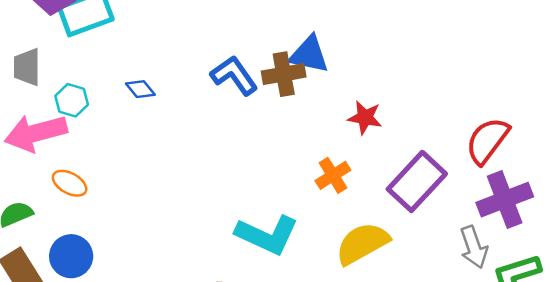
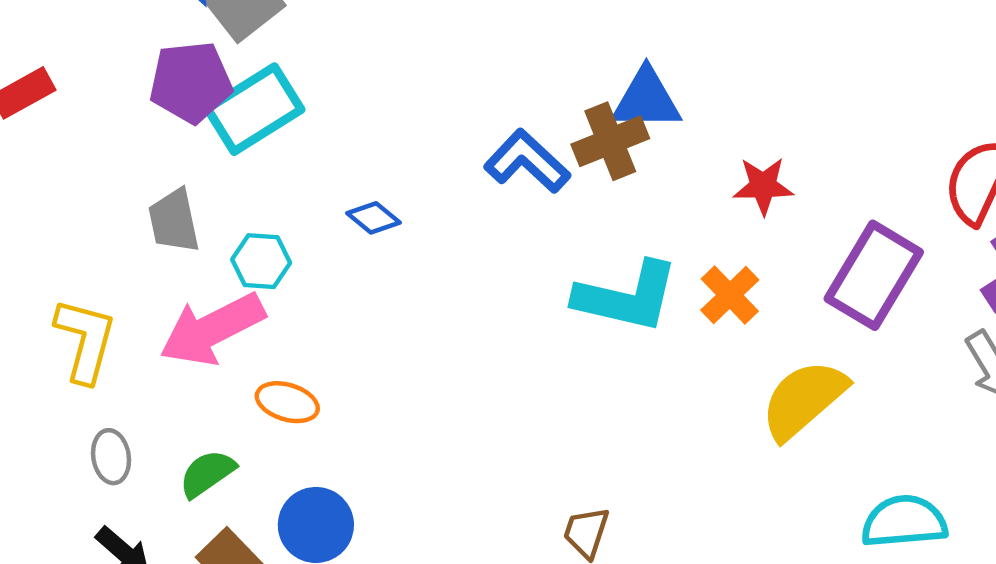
cyan L-shape: (267, 235) -> (627, 297), moved

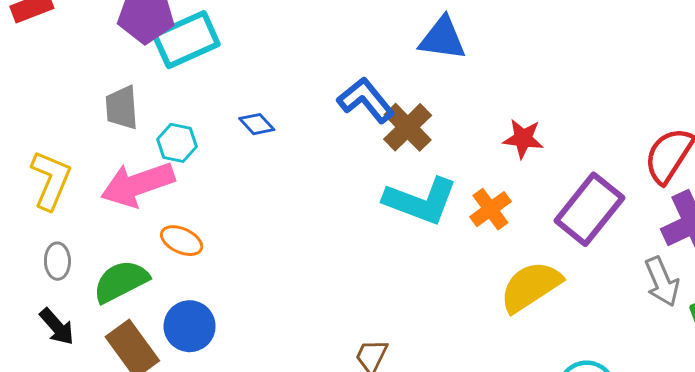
blue triangle: (646, 99) -> (442, 38), moved
brown cross: (610, 141) -> (408, 127), moved, turned -30
green semicircle: (207, 473) -> (121, 281), size x1.4

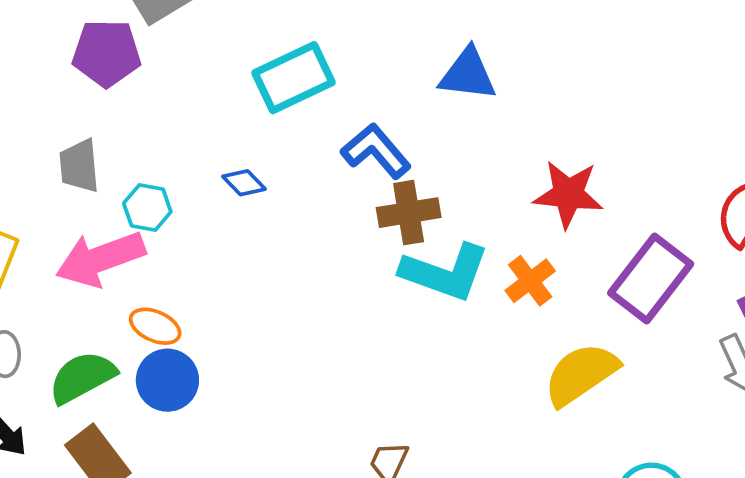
cyan rectangle: (186, 40) -> (293, 78), moved
brown cross: (408, 127) -> (409, 213), moved, turned 36
red star: (523, 139) -> (568, 194), size x1.4
blue circle: (190, 326) -> (167, 380), moved

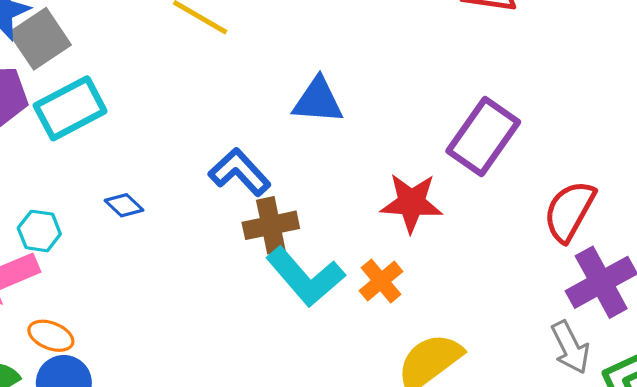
cyan rectangle: (293, 78) -> (70, 108), moved
cyan L-shape: (445, 272) -> (305, 277), turned 32
purple rectangle: (651, 279) -> (483, 137), moved

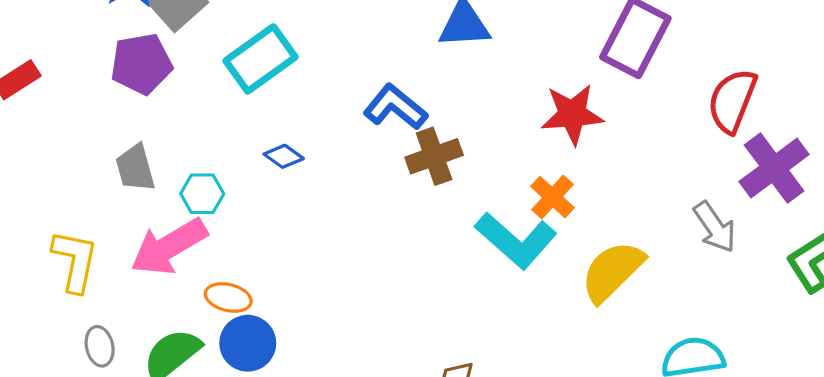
cyan rectangle: (70, 108) -> (260, 59), moved
cyan L-shape: (305, 277) -> (516, 240), moved
gray arrow: (570, 347) -> (715, 227), moved

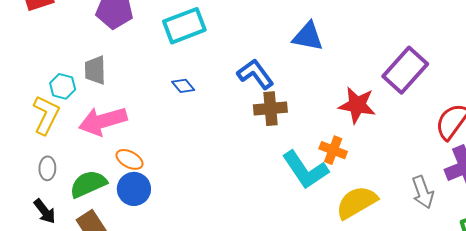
cyan hexagon: (202, 194) -> (63, 86), moved
orange cross: (553, 197) -> (333, 150), turned -36

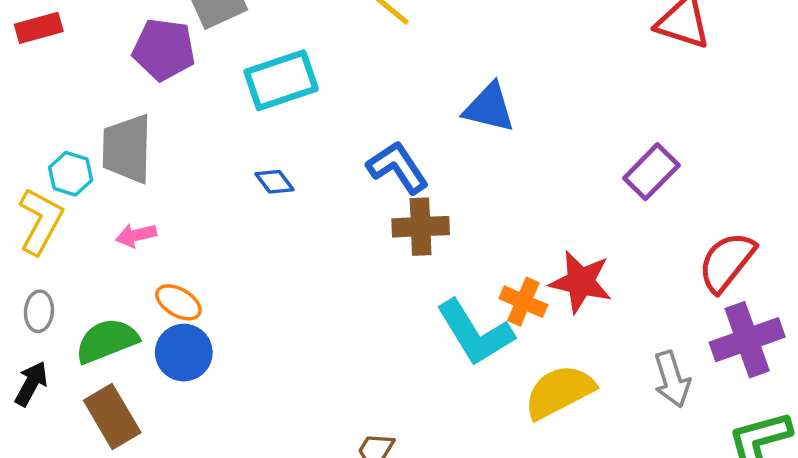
gray trapezoid: (95, 70) -> (127, 149), size x1.4
purple rectangle: (405, 70) -> (651, 172), size x0.7
red star: (357, 105) -> (581, 282), moved
pink arrow: (103, 121) -> (136, 235), size x0.5
black arrow: (45, 211) -> (31, 384), turned -116

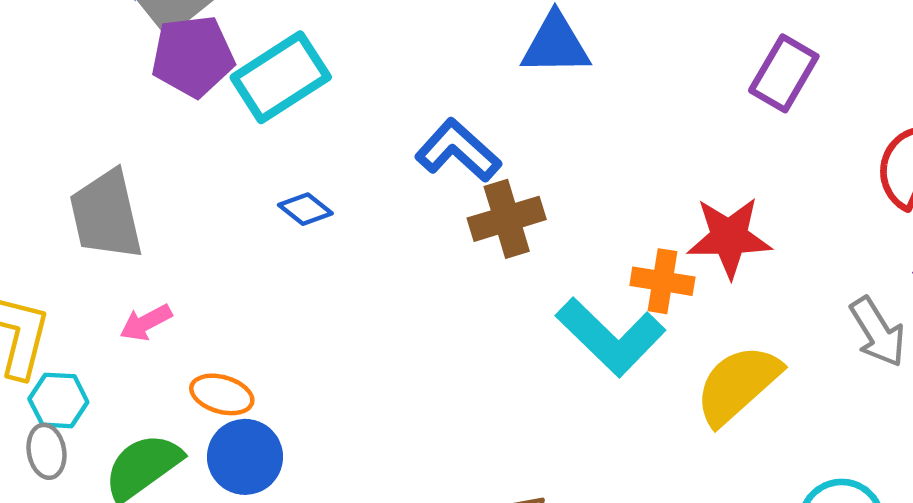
purple pentagon: (164, 49) -> (193, 56), moved
cyan hexagon: (71, 174) -> (58, 400), moved

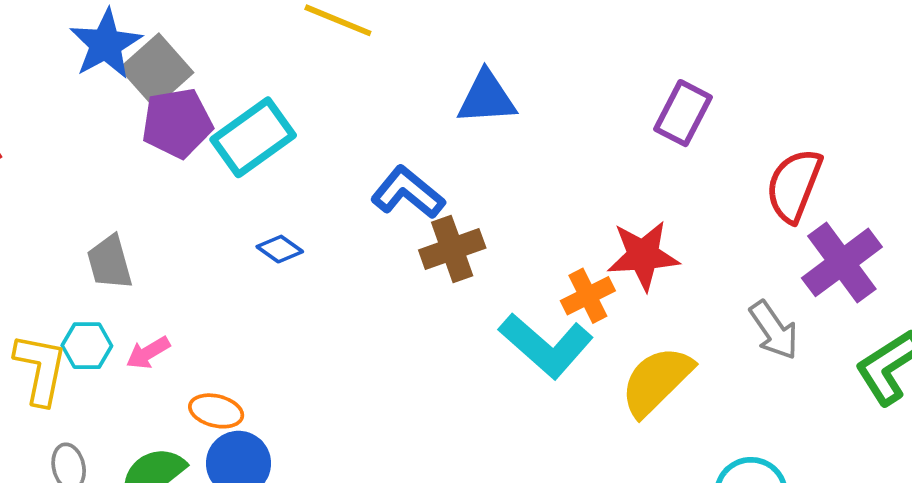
gray trapezoid: (106, 215) -> (110, 262), size x0.7
orange cross: (662, 281) -> (588, 296), turned -33
cyan hexagon: (58, 400) -> (87, 346), moved

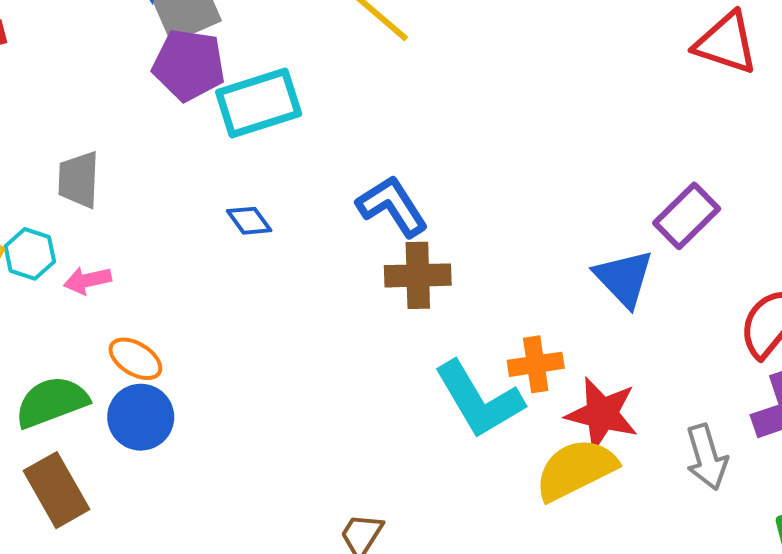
blue triangle: (487, 98) -> (624, 278), moved, turned 32
red star: (643, 255) -> (602, 414), moved

